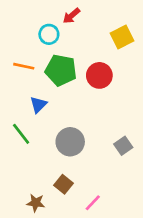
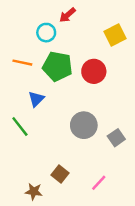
gray circle: (70, 142) -> (84, 125), moved
pink line: (93, 203) -> (99, 183), moved

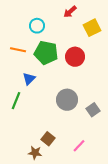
red arrow: (68, 15) -> (70, 12), moved
green line: (20, 126) -> (16, 101), turned 60
brown star: (34, 192) -> (35, 153), moved

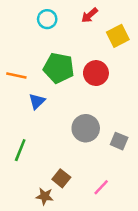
cyan circle: (37, 26) -> (47, 19), moved
orange line: (18, 50) -> (16, 76), moved
green line: (16, 101) -> (20, 150), moved
gray square: (93, 110) -> (119, 141), turned -32

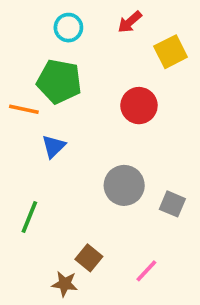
green pentagon: (59, 68) -> (59, 81), moved

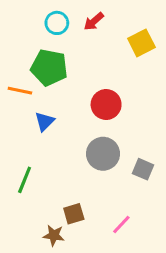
red arrow: (130, 22) -> (94, 21), moved
red circle: (139, 106) -> (106, 105), moved
brown square: (89, 258) -> (74, 214), turned 35

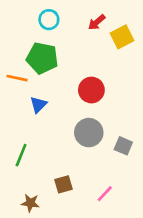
red arrow: (94, 21) -> (97, 22), moved
brown star: (54, 235) -> (30, 203), moved

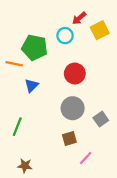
cyan circle: (49, 20) -> (65, 36), moved
gray square: (123, 146) -> (101, 119), turned 32
brown square: (64, 184) -> (69, 139), moved

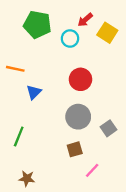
yellow square: (100, 30) -> (107, 33), turned -30
green pentagon: (35, 47) -> (37, 24), moved

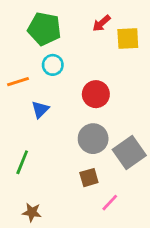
yellow square: (107, 33) -> (128, 39), turned -36
cyan circle: (70, 38) -> (53, 65), moved
orange line: (15, 69) -> (18, 82), turned -30
gray square: (108, 128) -> (129, 153), size x1.6

